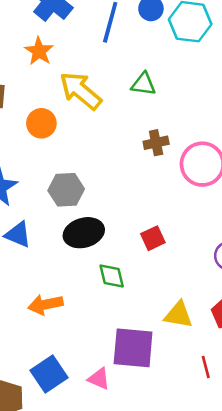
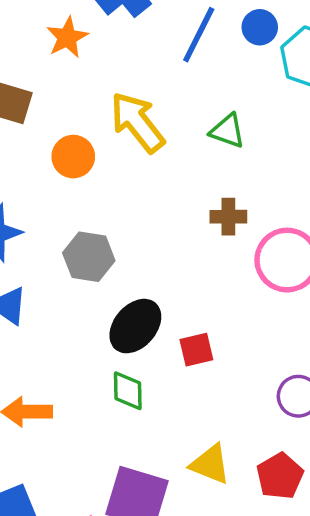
orange star: (39, 51) -> (67, 37), moved
black ellipse: (84, 233) -> (135, 326), moved, turned -45

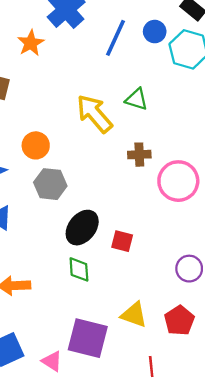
yellow arrow: (137, 122) -> (94, 114), moved
orange circle: (73, 157) -> (36, 145), moved
red square: (196, 350) -> (122, 241), turned 30

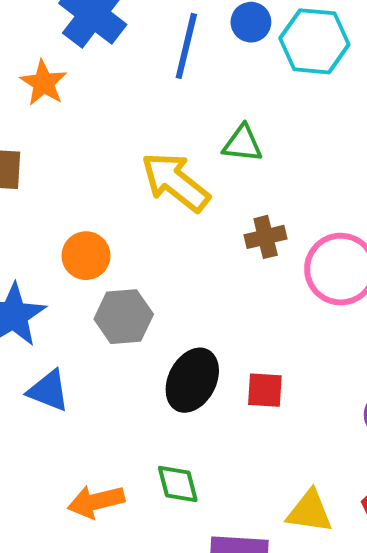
green diamond: (79, 269) -> (178, 484), moved

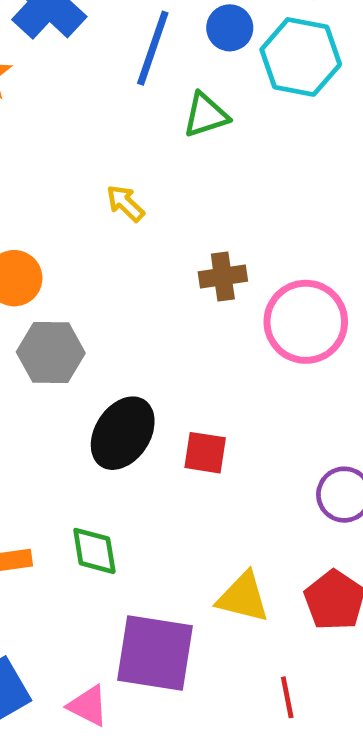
green triangle: (243, 144) -> (206, 115), moved, turned -30
yellow arrow: (175, 182) -> (125, 203), size x0.5

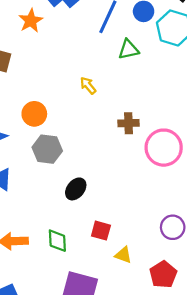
black ellipse: (123, 433) -> (76, 189), size x0.7
red square: (205, 453) -> (101, 231), moved
yellow triangle: (243, 597) -> (123, 255), moved, size x0.7

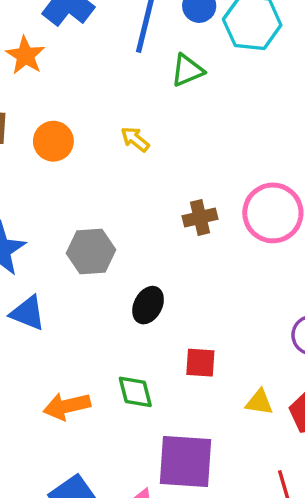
orange circle: (34, 114) -> (53, 141), moved
brown cross: (128, 123) -> (200, 217), moved
yellow triangle: (123, 255) -> (259, 402), moved

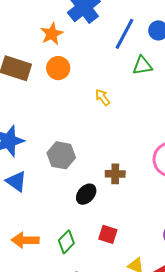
orange circle: (53, 141) -> (58, 68), moved
brown cross: (200, 217) -> (115, 174), moved
green diamond: (135, 392) -> (66, 242), turned 45

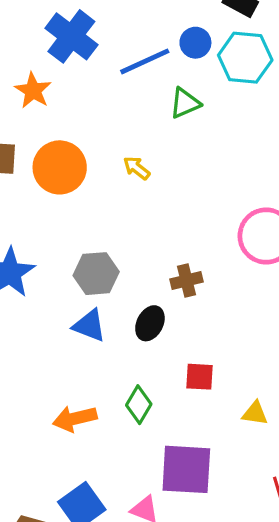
blue line: (125, 34) -> (145, 61), turned 52
orange circle: (58, 68) -> (60, 167), moved, size x1.4
blue triangle: (16, 181) -> (89, 326), moved

